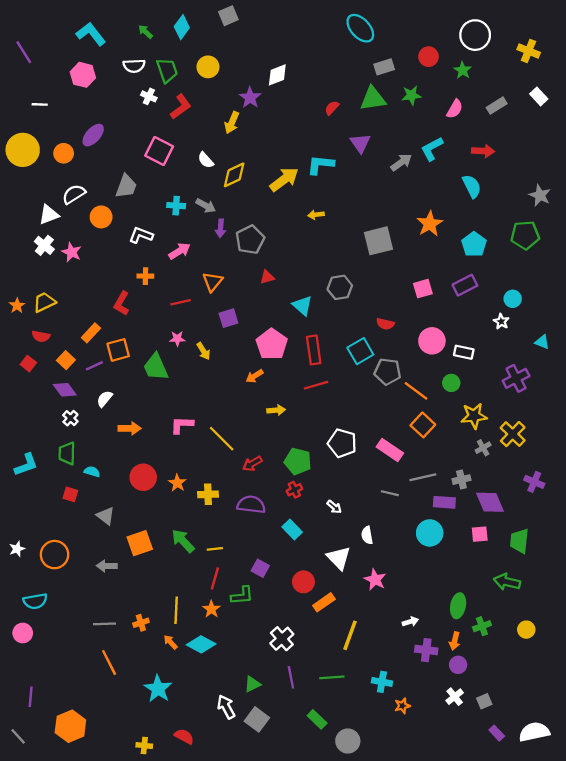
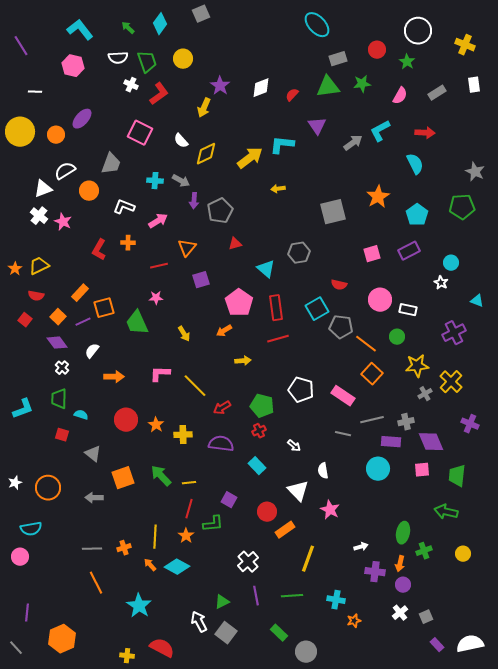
white diamond: (277, 75) -> (261, 88), moved
white rectangle: (539, 96) -> (474, 85), turned 35
red L-shape: (122, 303) -> (99, 250), moved
yellow arrow: (203, 351) -> (184, 334), moved
red semicircle: (184, 736) -> (162, 648), size x1.4

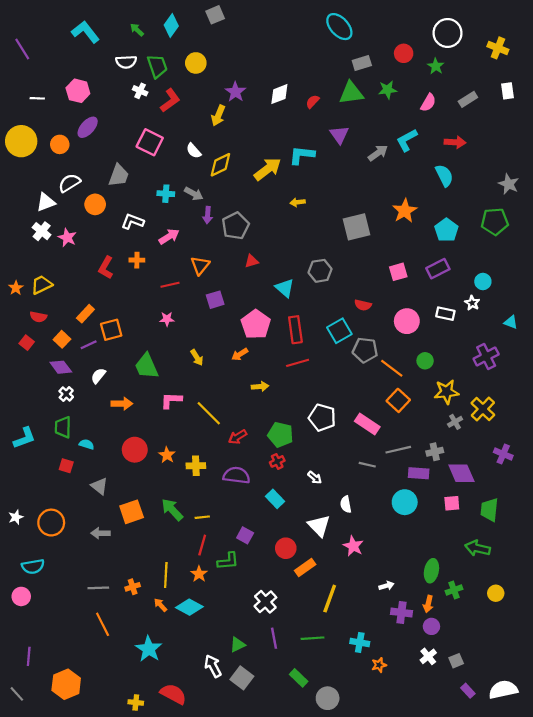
pink hexagon: (73, 66) -> (78, 91), moved
white rectangle: (408, 310) -> (445, 314), moved
green trapezoid: (137, 323) -> (147, 366), moved

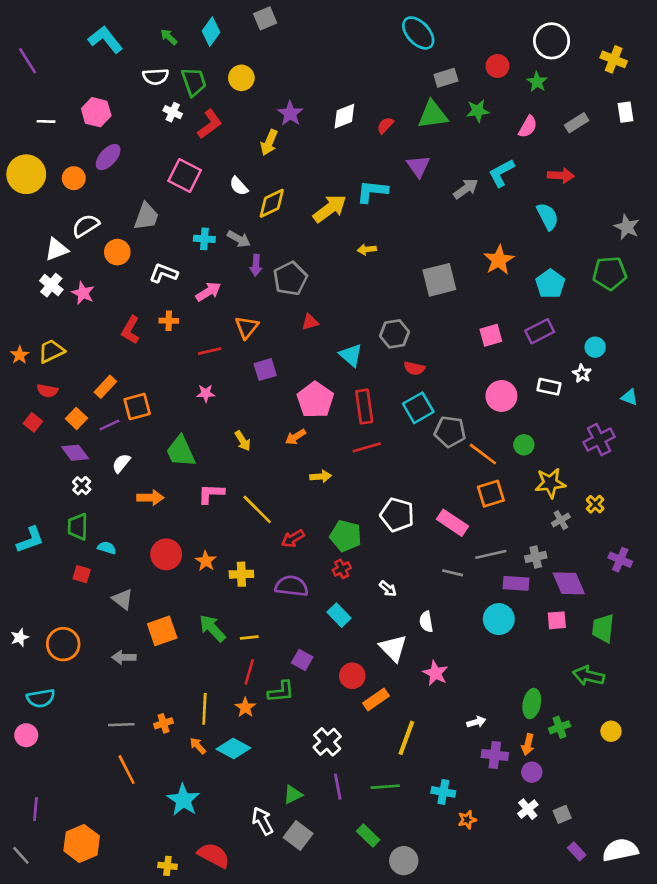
red semicircle: (363, 305) -> (414, 368), moved
orange square: (398, 400) -> (491, 494), turned 30
yellow cross: (483, 409) -> (595, 504), size x0.6

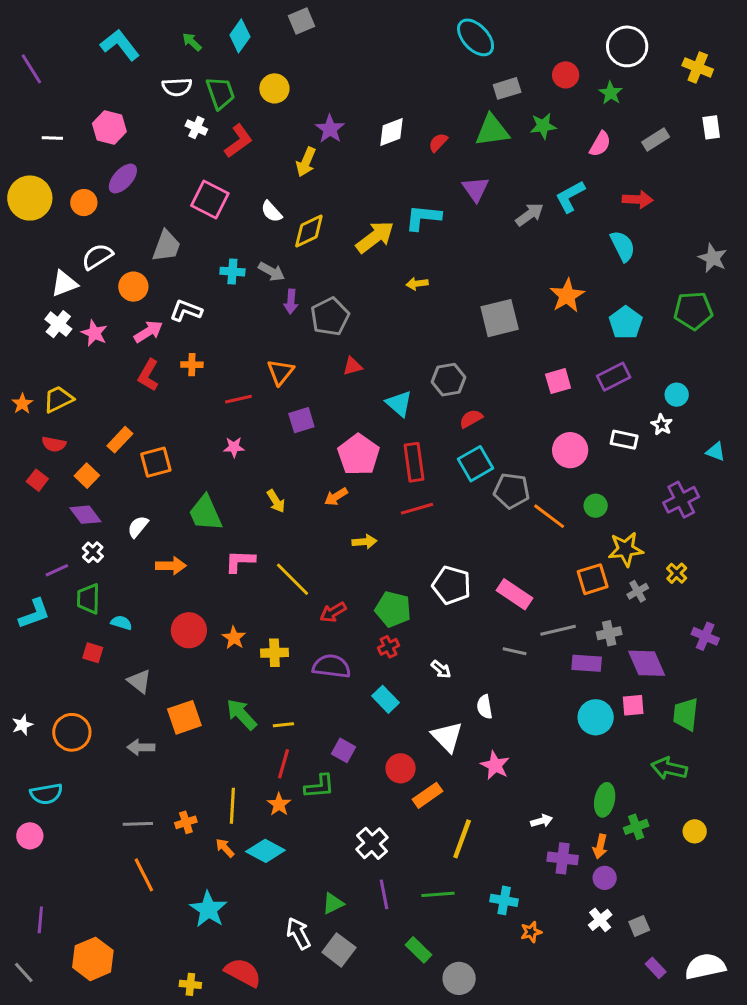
pink arrow: (208, 292) -> (148, 332), moved
red semicircle: (414, 368) -> (471, 419), turned 138
purple line: (109, 425) -> (57, 570), moved
orange square: (491, 494) -> (593, 579), moved
cyan circle: (499, 619) -> (596, 717), moved

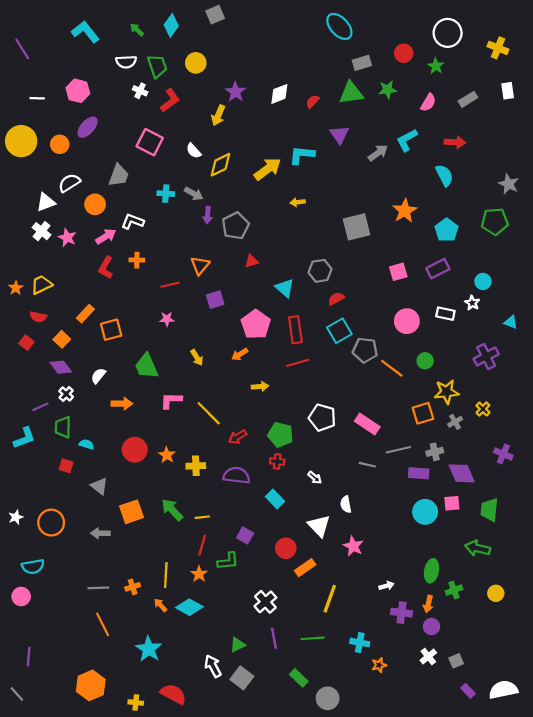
red cross: (389, 647) -> (277, 461), turned 32
orange hexagon: (93, 959) -> (91, 685), moved

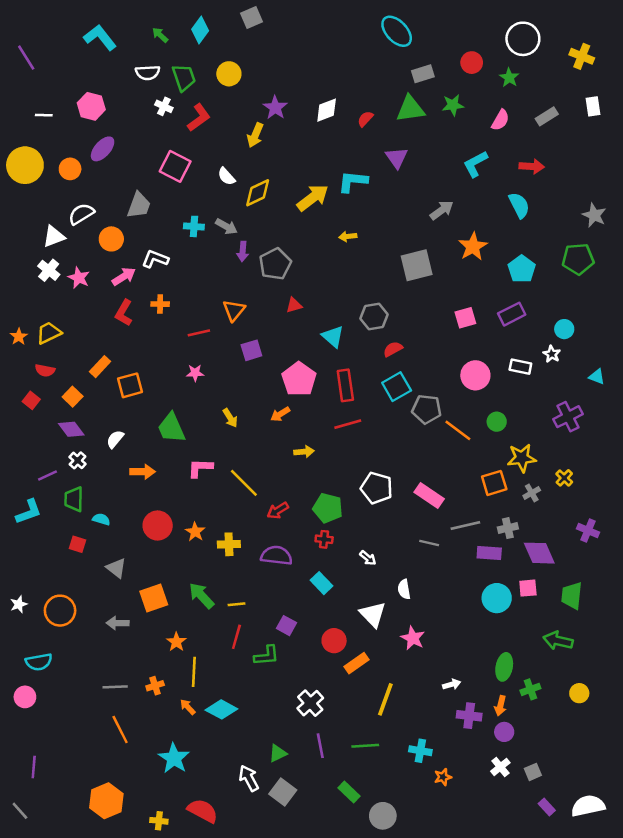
gray arrow: (378, 153) -> (442, 210), moved
orange star: (199, 574) -> (176, 642), moved

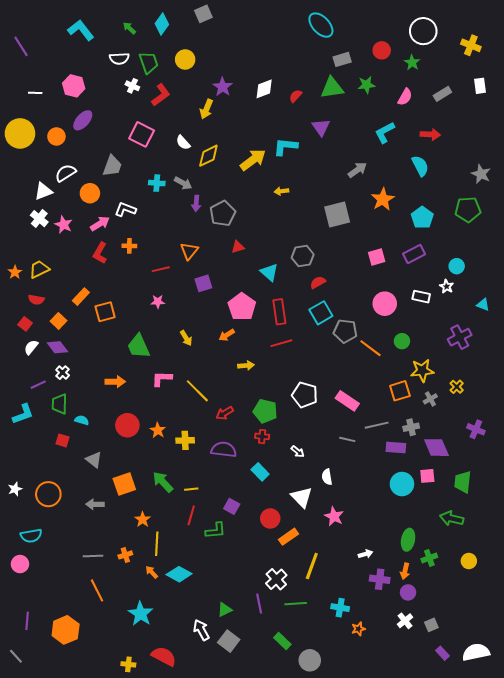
white semicircle: (115, 439) -> (31, 347), moved
white cross: (310, 703) -> (276, 579), moved
orange hexagon: (106, 801) -> (66, 630), moved

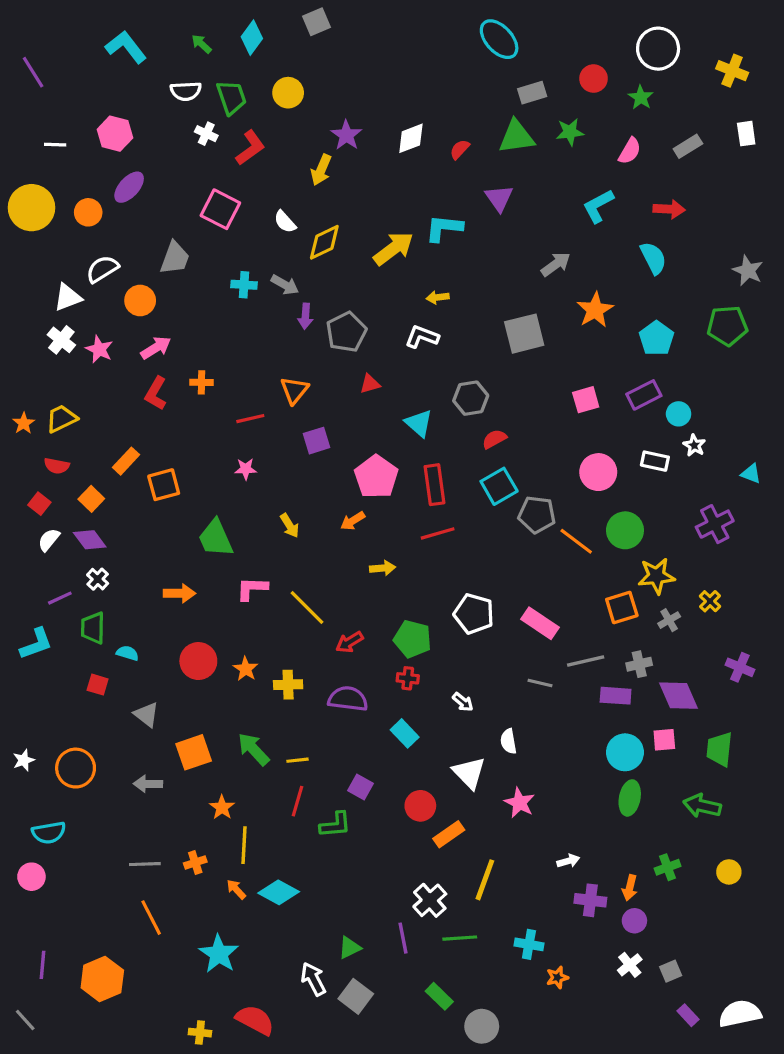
white L-shape: (125, 209) -> (422, 337), moved
cyan circle: (457, 266) -> (679, 414), moved
green circle: (402, 341) -> (625, 530), size x1.5
green ellipse: (408, 540) -> (630, 798), moved

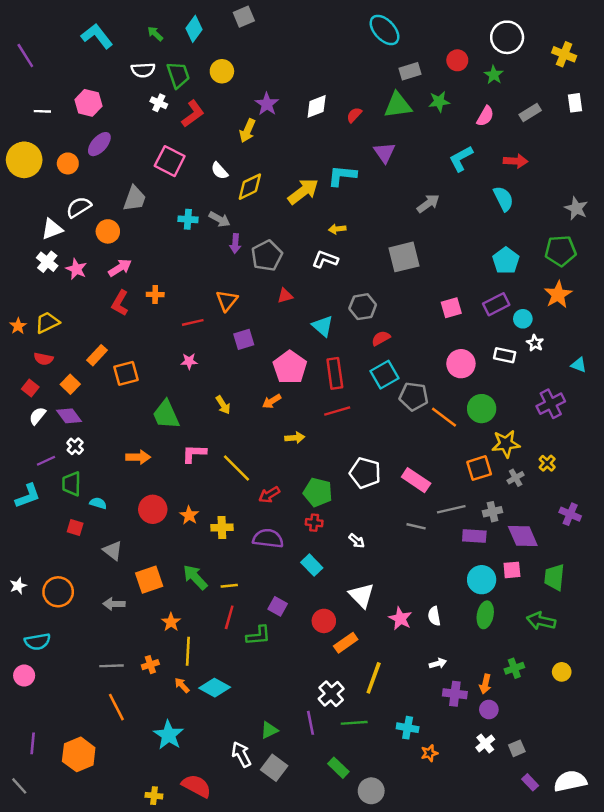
orange star: (595, 310) -> (558, 295), moved
white semicircle: (508, 741) -> (434, 616), moved

